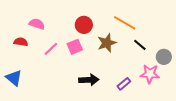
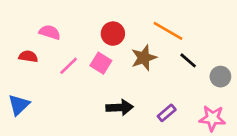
pink square: (75, 47) -> (101, 63), turned -35
pink star: (150, 74) -> (212, 118), moved
blue triangle: (14, 78) -> (19, 105), turned 36

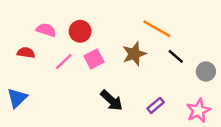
red circle: (113, 34) -> (80, 31), moved
pink square: (101, 63) -> (94, 59), turned 30
black arrow: (120, 107) -> (112, 100), turned 45
pink star: (212, 118) -> (198, 111), turned -30

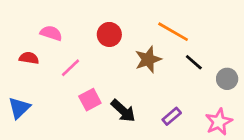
red circle: (80, 31) -> (109, 34), moved
pink square: (94, 59) -> (90, 100), moved

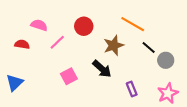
pink line: (71, 68) -> (57, 42), moved
gray circle: (227, 79) -> (166, 60), moved
black arrow: (123, 111) -> (102, 69), moved
purple rectangle: (172, 116) -> (132, 89), turned -72

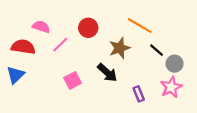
red semicircle: (22, 44) -> (23, 47), size x1.5
blue triangle: (15, 83) -> (15, 75), moved
pink star: (168, 93) -> (171, 87), moved

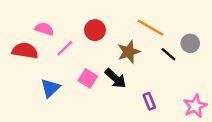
gray circle: (175, 64) -> (190, 43), moved
blue triangle: (15, 75) -> (50, 88), moved
pink square: (73, 80) -> (88, 78), moved, turned -30
pink star: (171, 87) -> (195, 106), moved

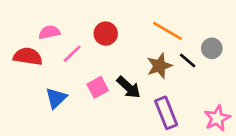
pink semicircle: (44, 29) -> (49, 32), turned -30
brown star: (129, 52) -> (159, 66), moved
pink square: (88, 78) -> (98, 87), turned 30
purple rectangle: (149, 101) -> (166, 113), size x1.6

